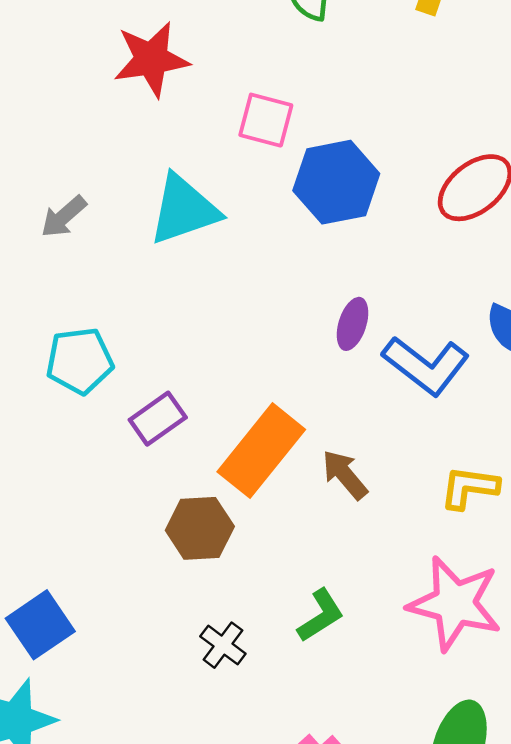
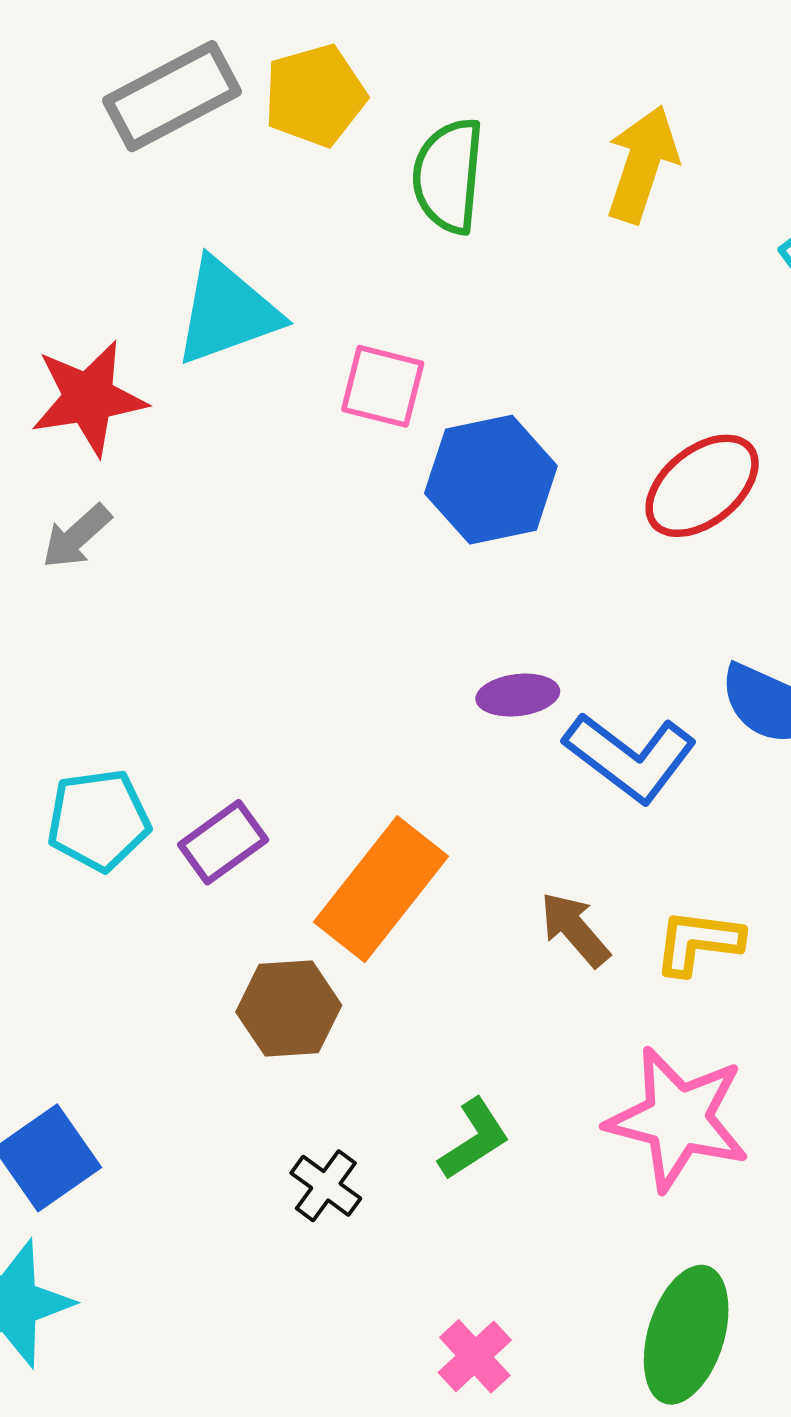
red star: (151, 59) -> (89, 398), moved
cyan triangle: (184, 210) -> (227, 312), moved
purple ellipse: (352, 324) -> (518, 695), turned 66
cyan pentagon: (80, 361) -> (98, 820), moved
brown arrow: (345, 475) -> (575, 929), moved

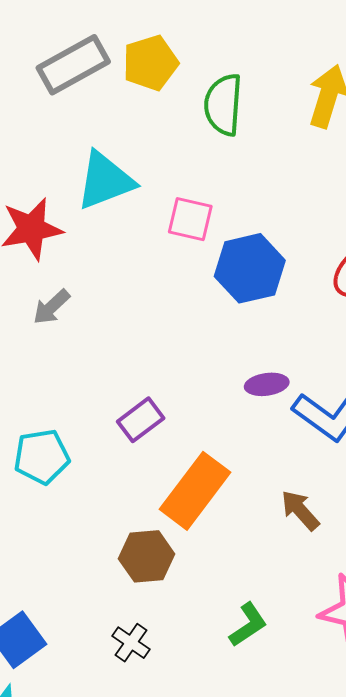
gray arrow: (77, 536) -> (51, 307), moved
purple rectangle: (223, 842) -> (141, 420), moved
black cross: (326, 1186) -> (131, 643), moved

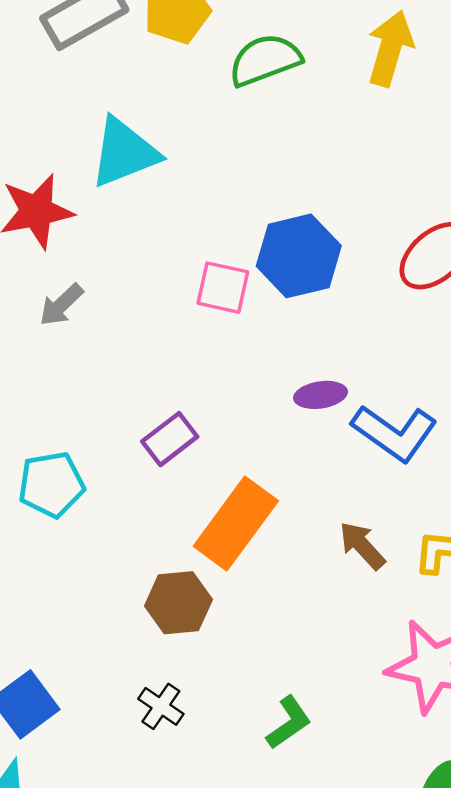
green semicircle: (223, 105) -> (265, 60), turned 66
pink square: (190, 219) -> (223, 288), moved
green L-shape: (248, 625) -> (289, 723), moved

